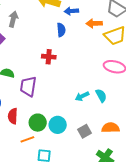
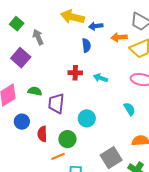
gray arrow: (13, 19) -> (38, 37), turned -35
cyan arrow: (82, 96) -> (100, 78), moved, turned 48
cyan circle: (58, 125) -> (87, 118), moved
gray square: (85, 131) -> (111, 158), moved, size x1.5

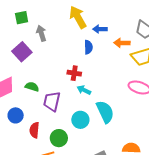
yellow arrow: (72, 17) -> (78, 17), turned 40
green square: (17, 24) -> (22, 18), turned 32
cyan arrow: (100, 78) -> (84, 90), moved
cyan semicircle: (129, 109) -> (105, 112), moved, size x1.6

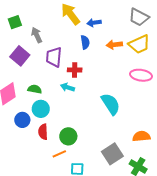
orange arrow: (122, 43) -> (114, 45), moved
cyan arrow: (84, 90) -> (68, 87), moved
purple trapezoid: (52, 101) -> (54, 57), moved
cyan circle: (80, 120) -> (41, 109), moved

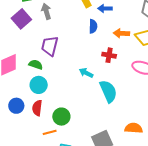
purple square: (20, 56) -> (21, 19), moved
purple trapezoid: (54, 57) -> (50, 46), moved
red cross: (75, 70) -> (109, 55), moved
cyan arrow: (68, 87) -> (86, 73), moved
blue circle: (22, 120) -> (16, 106), moved

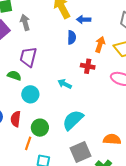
orange arrow: (121, 33) -> (100, 44), turned 105
cyan circle: (39, 85) -> (30, 94), moved
cyan semicircle: (108, 91) -> (73, 120), moved, turned -110
orange line: (50, 132) -> (28, 143), turned -56

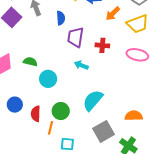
blue semicircle: (72, 37) -> (61, 18), moved
orange arrow: (100, 44) -> (113, 14), moved, turned -147
purple trapezoid: (28, 57) -> (76, 37), moved
red semicircle: (16, 119) -> (36, 114), moved

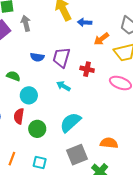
blue semicircle: (61, 18) -> (37, 57), moved, turned 96
red semicircle: (36, 114) -> (19, 116), moved
orange line: (51, 128) -> (12, 159), moved

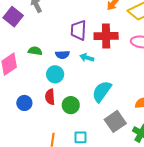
blue semicircle: (37, 57) -> (62, 55), moved
red cross: (87, 69) -> (106, 36), size x1.6
green semicircle: (13, 76) -> (35, 51), moved

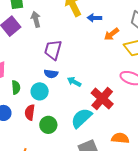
purple trapezoid: (78, 30) -> (53, 50), moved
red cross: (106, 36) -> (102, 99), moved, turned 30
green semicircle: (35, 51) -> (16, 87), moved, turned 64

